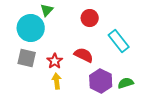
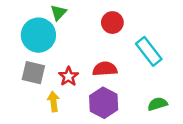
red semicircle: (84, 55) -> (105, 69), turned -30
yellow arrow: (57, 81) -> (53, 101), moved
purple hexagon: (101, 81) -> (104, 103), moved

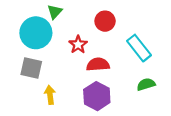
red star: (69, 76) -> (78, 45), moved
green semicircle: (158, 104) -> (146, 84), moved

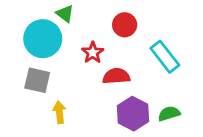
green triangle: (55, 12) -> (65, 14), turned -35
green semicircle: (146, 84) -> (169, 114), moved
purple hexagon: (97, 96) -> (133, 114), moved

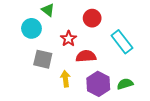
cyan circle: (43, 39) -> (31, 28), size x0.7
gray square: (37, 80) -> (43, 59), moved
yellow arrow: (59, 112) -> (65, 79), moved

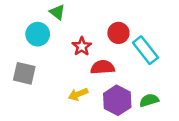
red circle: (92, 18) -> (118, 33), moved
gray square: (43, 59) -> (24, 73), moved
yellow arrow: (65, 79) -> (78, 94), turned -105

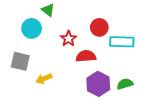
cyan rectangle: (145, 50) -> (122, 42), turned -50
yellow arrow: (78, 94) -> (44, 79), moved

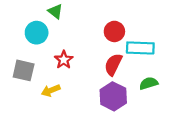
red star: (68, 39) -> (64, 60), moved
red semicircle: (86, 56) -> (113, 64), moved, turned -60
green semicircle: (125, 84) -> (149, 83), moved

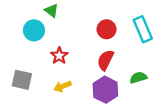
cyan rectangle: (140, 48) -> (143, 29), moved, turned 65
gray square: (24, 70) -> (22, 80), moved
yellow arrow: (51, 90) -> (63, 86), moved

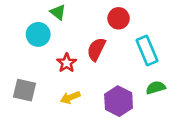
red circle: (107, 29) -> (119, 18), moved
cyan rectangle: (143, 29) -> (147, 50), moved
red semicircle: (105, 60) -> (96, 49), moved

